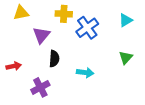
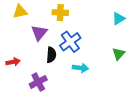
blue cross: (87, 28) -> (70, 42), moved

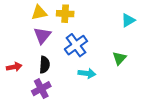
yellow triangle: (20, 12) -> (39, 13), moved
green triangle: (119, 54) -> (119, 58), moved
black semicircle: (51, 55) -> (44, 65), moved

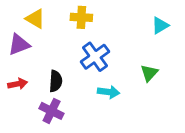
yellow triangle: (39, 13) -> (35, 19), moved, turned 42
purple triangle: (42, 35) -> (19, 44), moved, turned 30
purple cross: (41, 89) -> (52, 111), turned -36

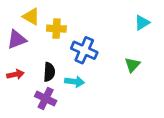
yellow cross: (81, 17) -> (56, 29), moved
blue cross: (95, 57) -> (84, 50), turned -30
cyan arrow: (109, 92) -> (75, 82), moved

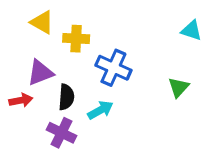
cyan triangle: (142, 23) -> (191, 30), turned 49
purple triangle: (17, 39) -> (40, 73), moved
cyan arrow: (75, 82) -> (100, 110), turned -36

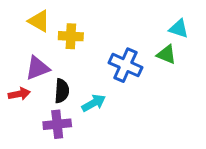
blue cross: (113, 68) -> (125, 65), moved
green triangle: (178, 87) -> (166, 54), moved, turned -50
purple cross: (61, 133) -> (57, 124), turned -32

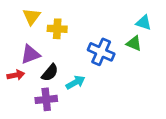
yellow triangle: (39, 21) -> (32, 17), turned 36
black semicircle: (62, 91) -> (50, 73), turned 36

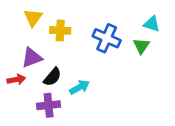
green triangle: (134, 43) -> (141, 46), turned 42
blue cross: (101, 52) -> (107, 38), moved

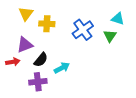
blue cross: (107, 38) -> (83, 30), turned 30

